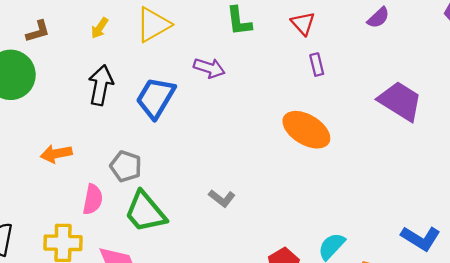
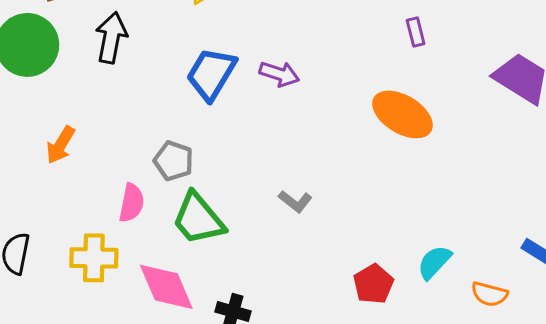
purple arrow: (209, 68) -> (279, 74), moved
black arrow: (101, 85) -> (111, 38), moved
orange arrow: (56, 154) -> (61, 145), moved, turned -48

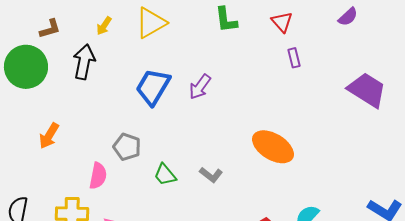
purple arrow: (279, 74) -> (200, 87), turned 108
orange ellipse: (402, 114) -> (273, 147), moved
green trapezoid: (198, 219) -> (165, 175), moved, size x0.6

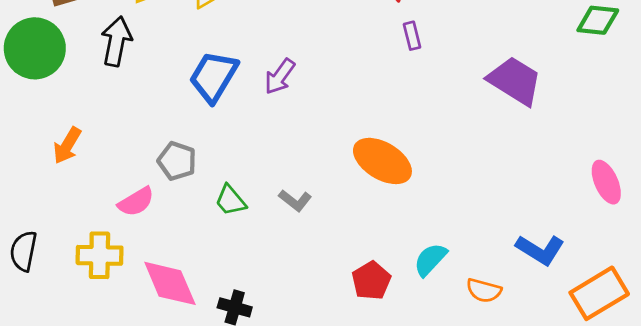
pink semicircle: (98, 176) -> (136, 202), turned 48

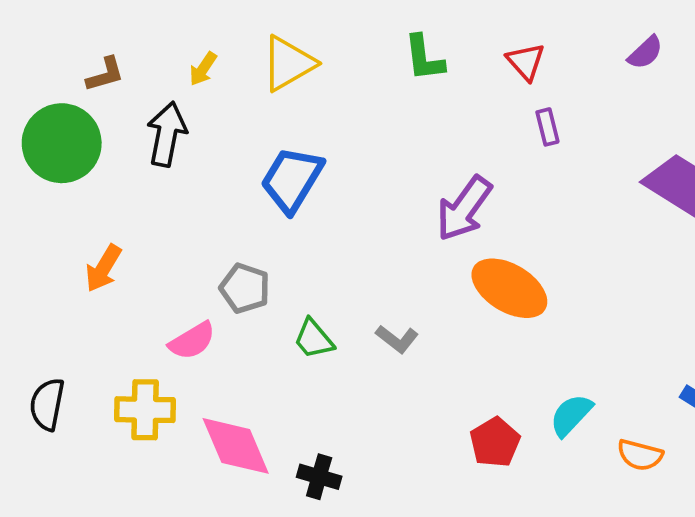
purple arrow: (280, 77) -> (464, 208), moved, size x1.4

